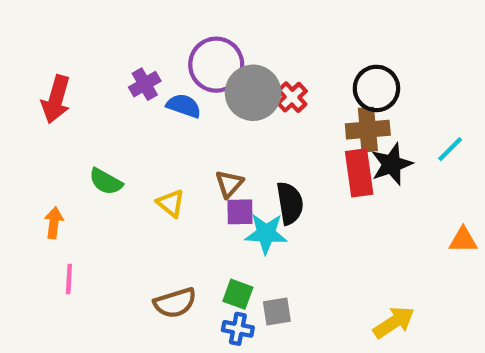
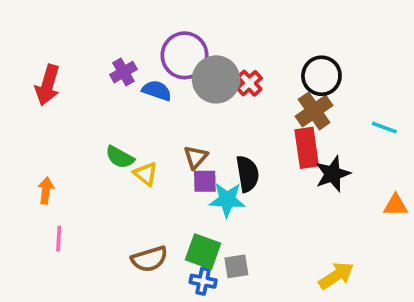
brown cross: (368, 130) -> (314, 111), turned -30
cyan line: (450, 149) -> (384, 128), turned 65
black star: (392, 164) -> (333, 174), moved
green semicircle: (106, 182) -> (120, 157), moved
green square: (238, 294) -> (203, 252), size x1.4

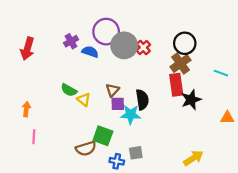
green square: (203, 252) -> (103, 136), moved

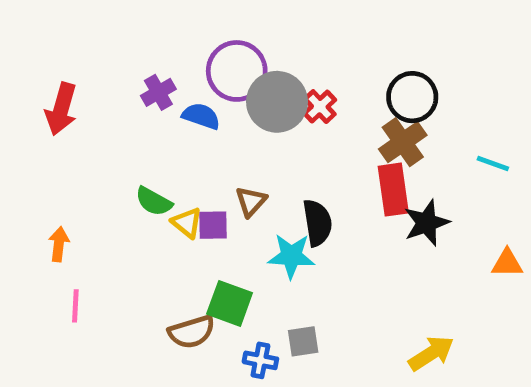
purple square: (118, 104) -> (213, 225), moved

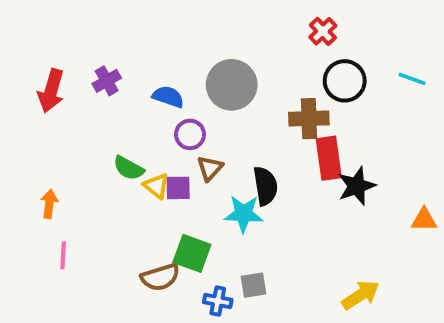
purple circle: (237, 71) -> (190, 134), moved, size x0.6
purple cross: (158, 92) -> (107, 81), moved
red cross: (320, 107) -> (323, 31), moved
brown cross: (403, 142) -> (309, 119), moved, turned 33
cyan line: (493, 163) -> (412, 79), moved

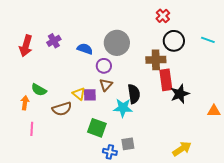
purple circle: (190, 134) -> (104, 66), moved
green semicircle: (129, 168) -> (39, 90), moved
brown semicircle: (160, 277) -> (62, 109), moved

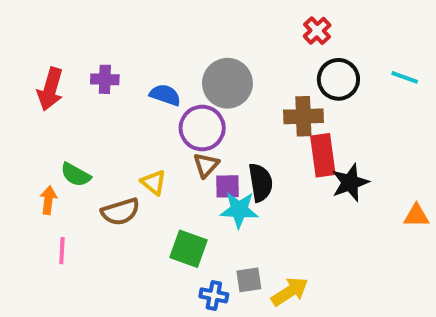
purple cross: (54, 41) -> (105, 79), turned 32
purple circle: (104, 66) -> (202, 128), size x1.5
purple square: (90, 95) -> (227, 186), moved
yellow arrow: (182, 149) -> (290, 292), moved

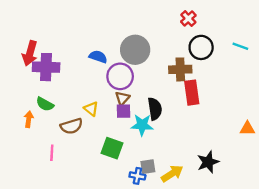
purple cross: (105, 79) -> (46, 67), moved, size x1.6
black star: (350, 183) -> (208, 162), moved
purple square: (227, 186) -> (124, 111), moved
pink line: (62, 251) -> (52, 153), moved
blue cross: (214, 295) -> (137, 176), moved

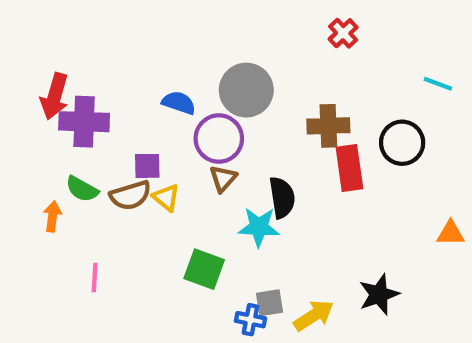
black circle: (201, 47) -> (402, 143), moved
purple square: (124, 111) -> (147, 166), moved
brown semicircle: (71, 126) -> (130, 195), moved

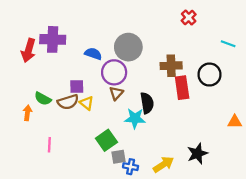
red cross: (343, 33) -> (189, 17), moved
purple cross: (84, 122) -> (53, 39), moved
green square: (204, 269) -> (106, 140), turned 35
gray square: (269, 303) -> (118, 157), moved

